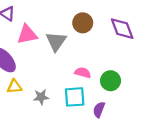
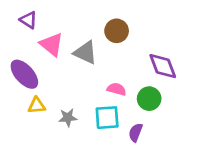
purple diamond: (122, 29) -> (163, 66), moved
pink triangle: (27, 34) -> (52, 44), turned 50
gray triangle: (56, 41) -> (85, 53), turned -40

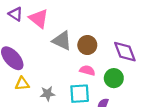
brown circle: (117, 31) -> (87, 45), moved
pink triangle: (52, 44) -> (39, 19), moved

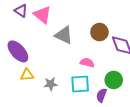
brown circle: (87, 45) -> (99, 32), moved
green circle: (114, 78) -> (114, 80), moved

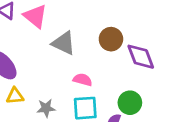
pink semicircle: (87, 63) -> (83, 80), moved

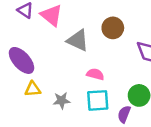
brown circle: (111, 39) -> (113, 28), moved

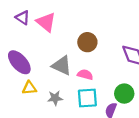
brown circle: (113, 28) -> (87, 42), moved
gray triangle: (78, 40) -> (62, 66), moved

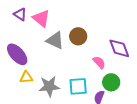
gray triangle: (62, 66) -> (55, 40), moved
pink semicircle: (85, 75) -> (99, 62), moved, turned 32
gray star: (55, 98) -> (49, 86), size x1.5

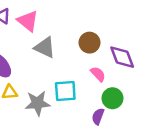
brown circle: (78, 36) -> (90, 43), moved
cyan square: (78, 86) -> (65, 91), moved

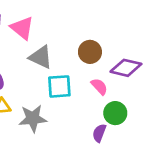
purple diamond: (122, 57) -> (126, 68), turned -56
cyan square: (65, 91) -> (59, 86), moved

